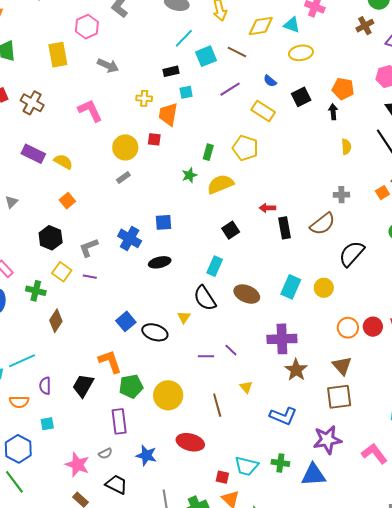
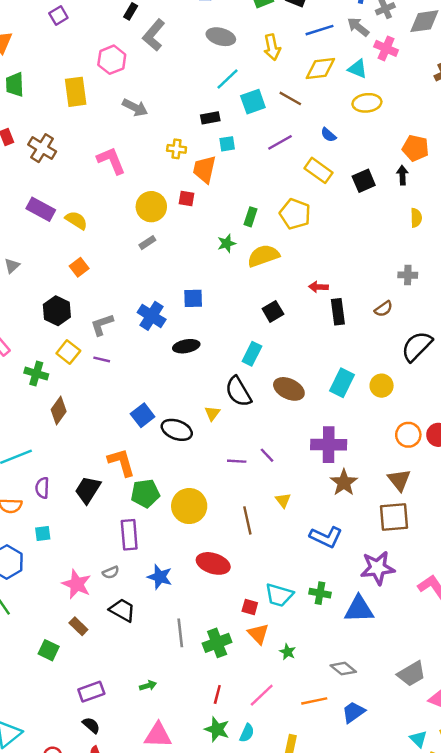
black square: (301, 97) -> (364, 181), moved
brown semicircle: (323, 224) -> (384, 309), size x0.6

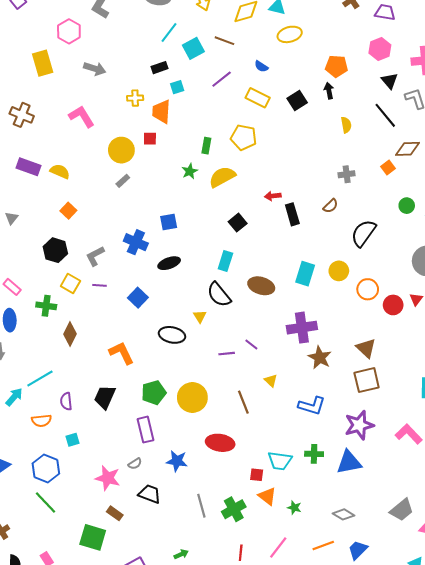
blue square: (143, 415) -> (138, 298), moved
orange circle: (408, 435) -> (368, 289), moved
orange L-shape: (121, 462) -> (121, 353), moved
green square: (49, 650) -> (93, 537), size x1.5

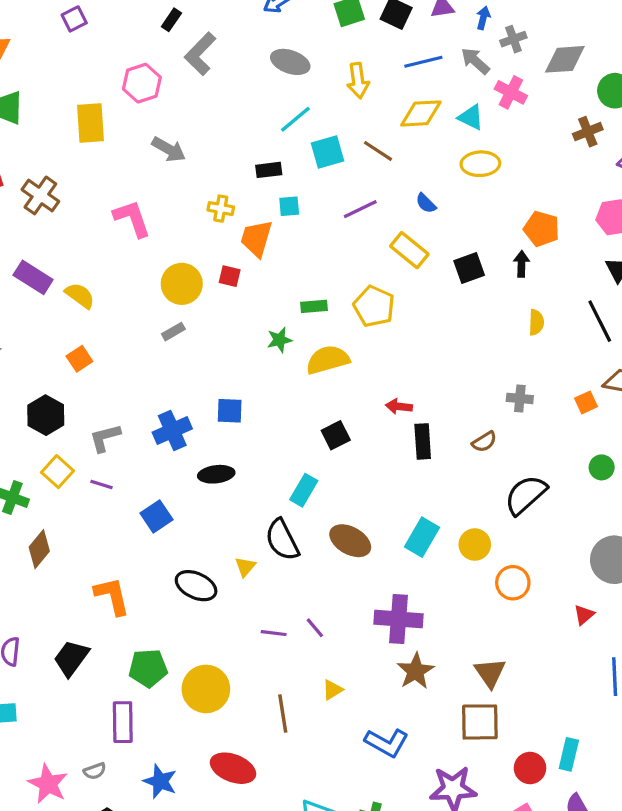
green rectangle: (206, 146) -> (314, 306), turned 63
blue cross: (136, 242) -> (172, 431), turned 30
red circle: (393, 305) -> (530, 768), moved
yellow triangle: (271, 380) -> (332, 690), turned 32

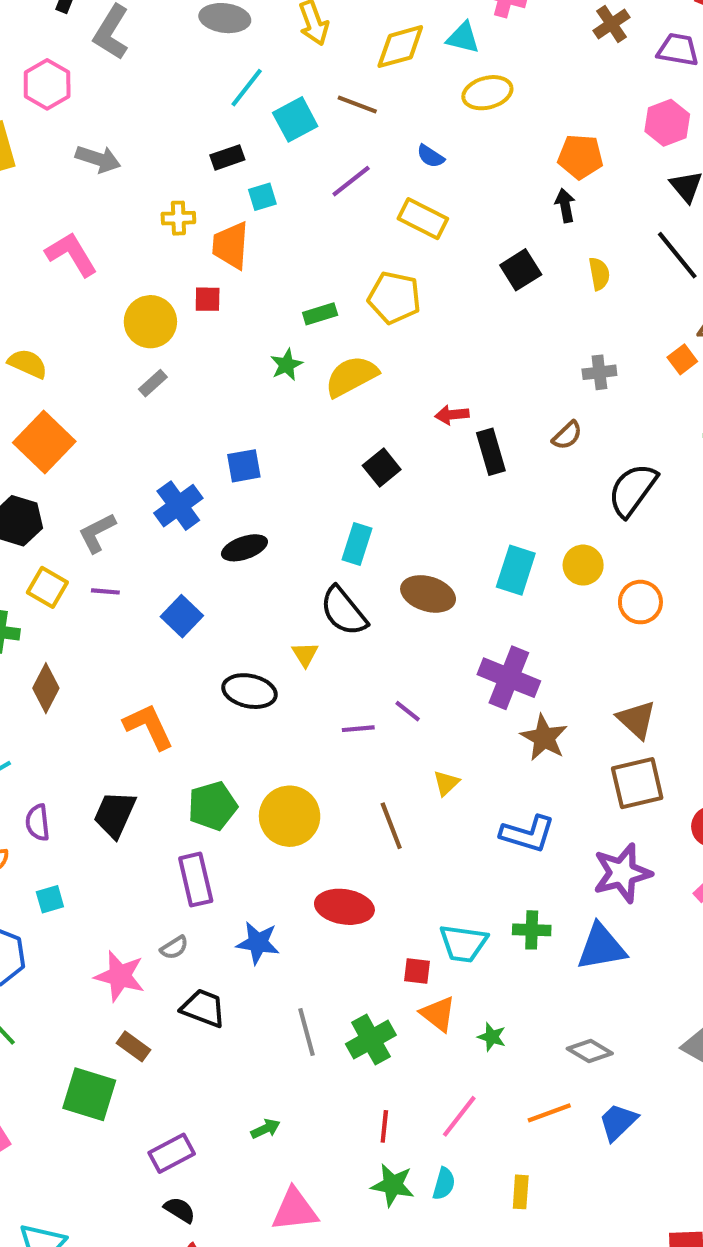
black square: (469, 268) -> (521, 270), moved
orange square: (79, 359) -> (44, 442), size x1.8
purple cross: (399, 619) -> (509, 678), turned 30

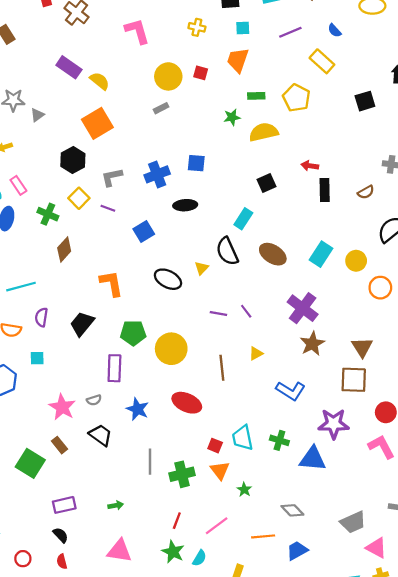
orange trapezoid: (231, 245) -> (238, 60), moved
cyan trapezoid: (463, 943) -> (243, 438), turned 56

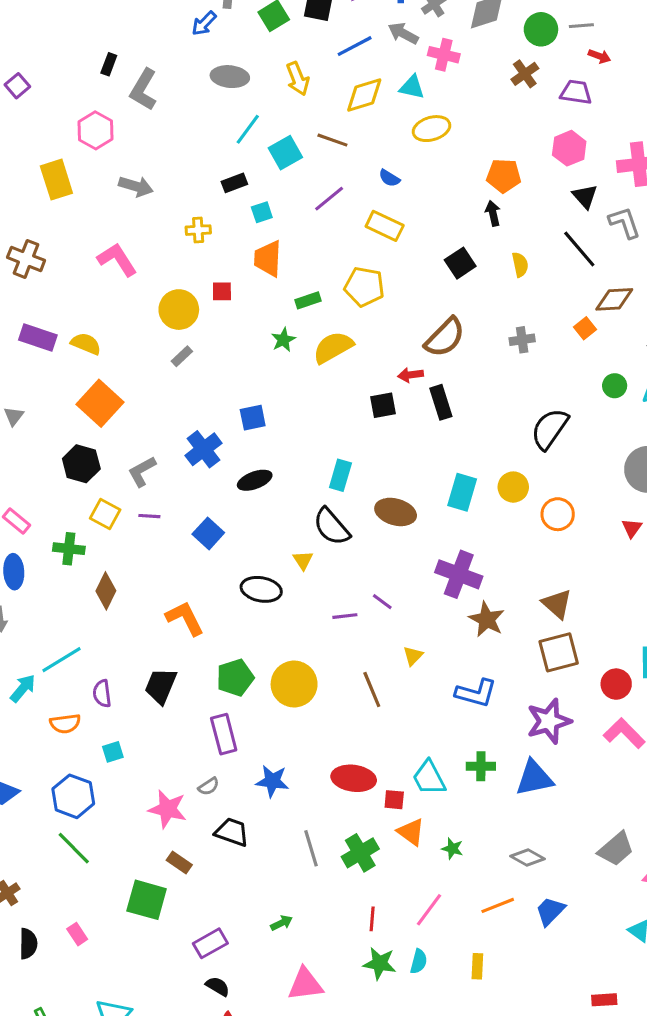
black square: (266, 183) -> (383, 405), moved, turned 30
brown semicircle: (366, 192) -> (445, 337), moved, size x1.8
red ellipse: (187, 403) -> (354, 778), moved

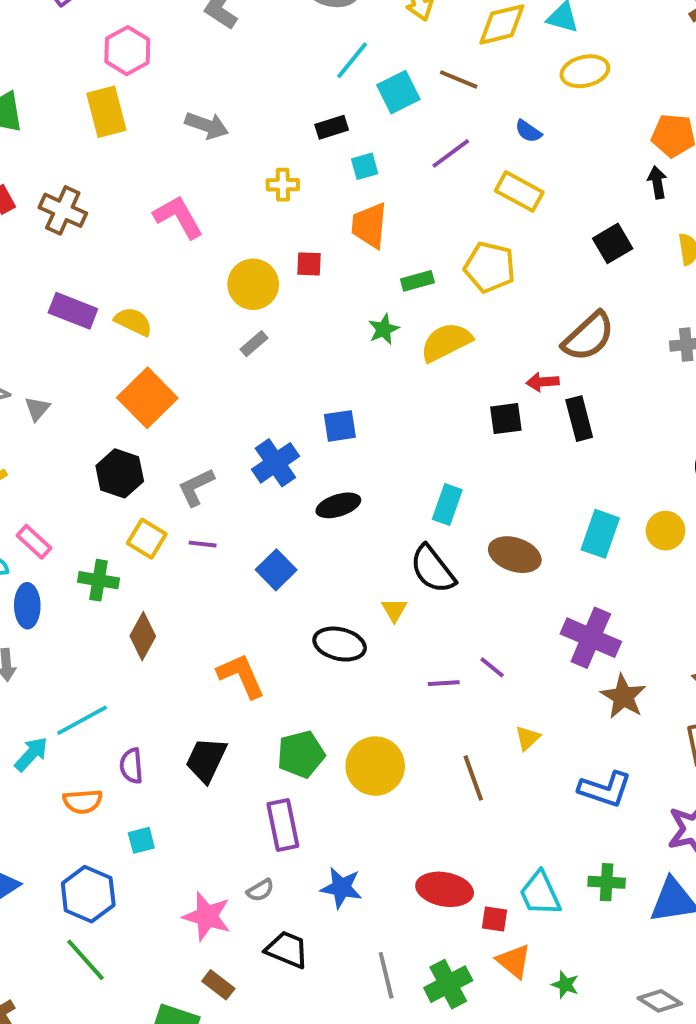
pink hexagon: (96, 130) -> (127, 51), moved

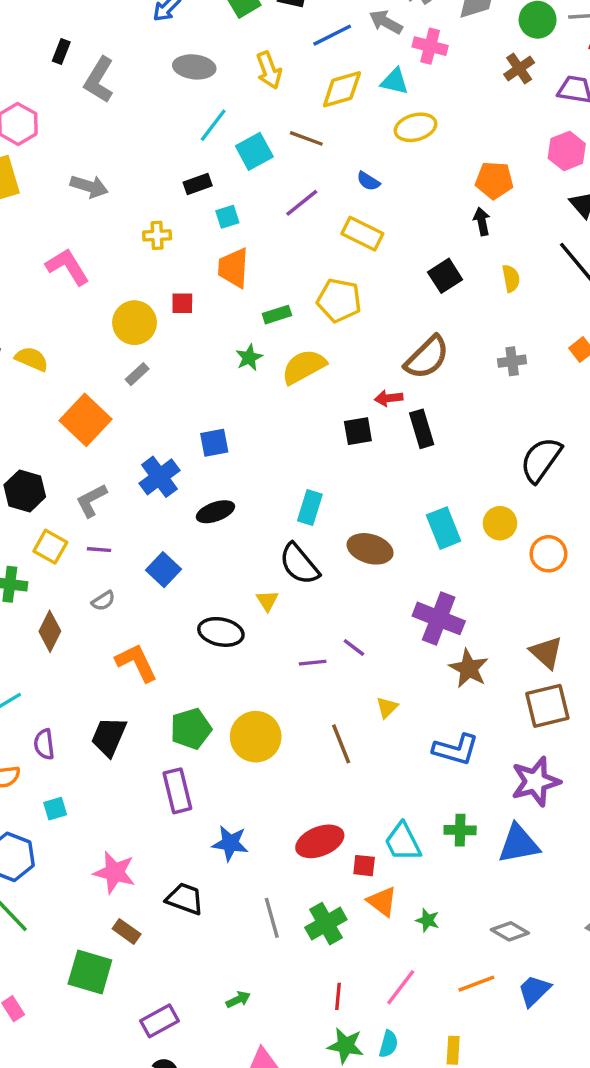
orange square: (147, 398) -> (85, 420), moved
cyan rectangle: (600, 534) -> (444, 528), turned -39
red ellipse: (445, 889) -> (320, 841), turned -30
gray semicircle: (260, 890) -> (103, 601), moved

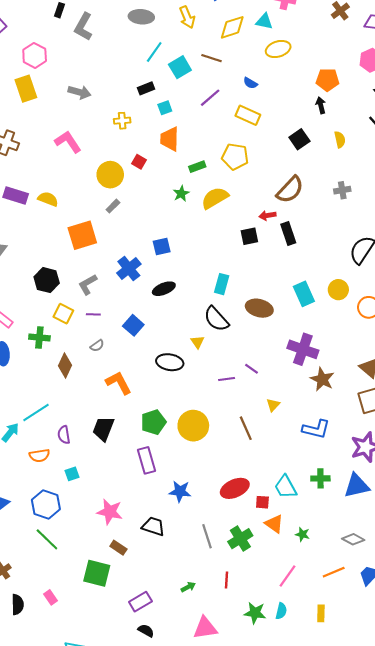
red square: (182, 303) -> (139, 162), turned 32
orange square: (85, 420) -> (82, 235), turned 32
red line: (338, 996) -> (226, 580), moved

